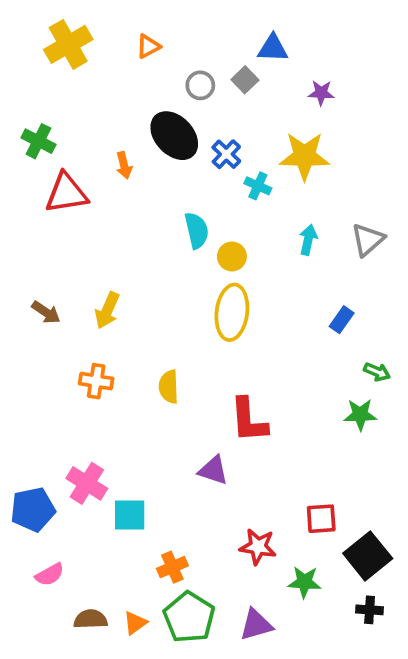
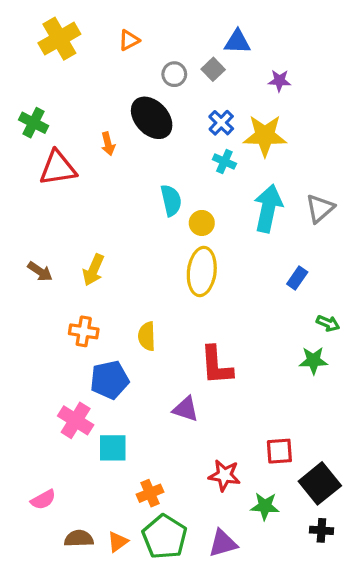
blue cross: (226, 154) -> (221, 123), moved
cyan arrow: (308, 240) -> (268, 208), size x1.8
blue pentagon: (33, 509) -> (110, 380), moved

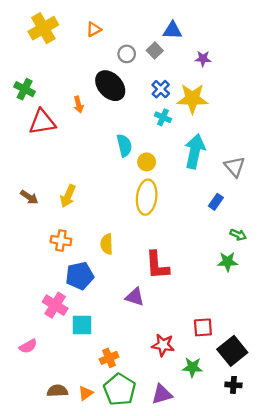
gray triangle: (320, 208) -> (235, 167), moved, turned -30
pink semicircle: (43, 500) -> (28, 346), moved

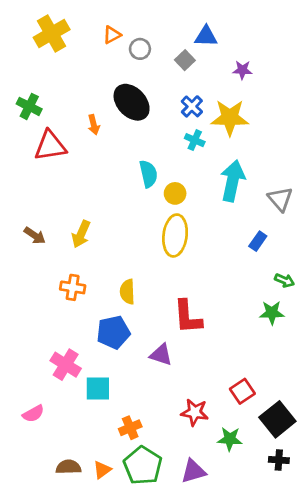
gray circle: (127, 54) -> (140, 49), moved
blue pentagon: (80, 276) -> (113, 332), moved
red square: (203, 327) -> (242, 391), turned -30

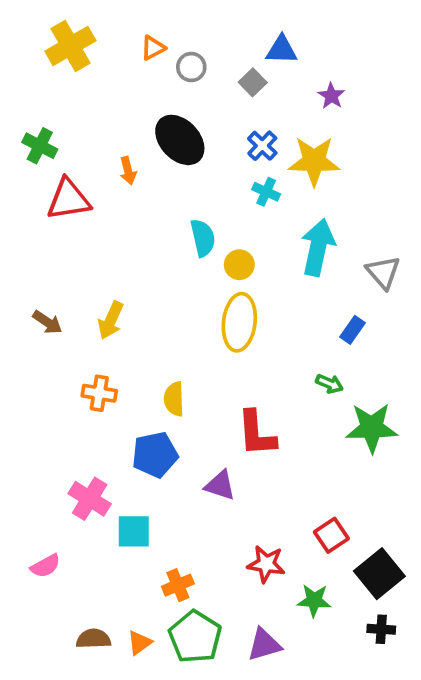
purple star: (242, 70) -> (331, 96), turned 30
green arrow: (284, 280) -> (329, 384), moved
green star: (272, 313) -> (372, 428), size x1.5

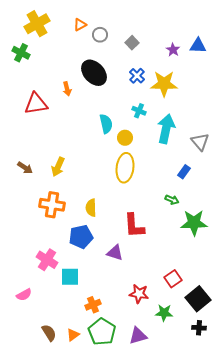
blue triangle: (281, 50) -> (198, 46), moved
green cross: (40, 146) -> (21, 53), moved
cyan cross: (266, 192) -> (139, 111), moved
orange cross: (99, 393) -> (52, 205), size x1.4
brown semicircle: (93, 639) -> (49, 333), turned 60

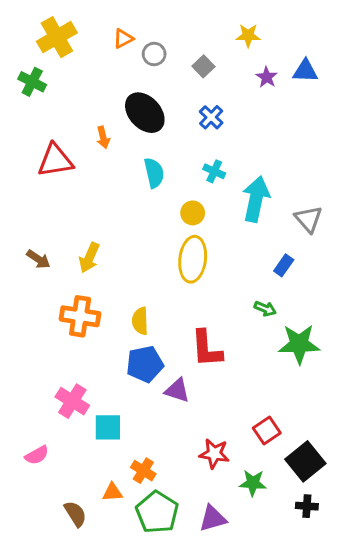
yellow star: (164, 84) -> (248, 35), moved, size x0.6
cyan semicircle: (106, 124) -> (154, 173), moved
blue pentagon: (81, 237) -> (145, 364), moved
orange cross: (93, 305) -> (143, 471), turned -35
orange triangle: (73, 335) -> (112, 492), moved, turned 32

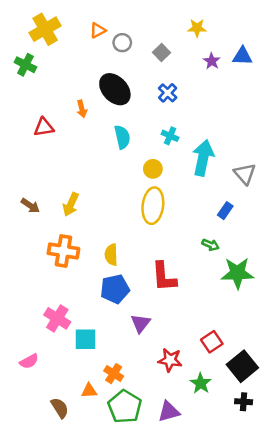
red triangle: (55, 160) -> (44, 127), size x0.7
purple triangle: (177, 390) -> (141, 323), moved, turned 50
green star: (253, 483) -> (201, 383), turned 30

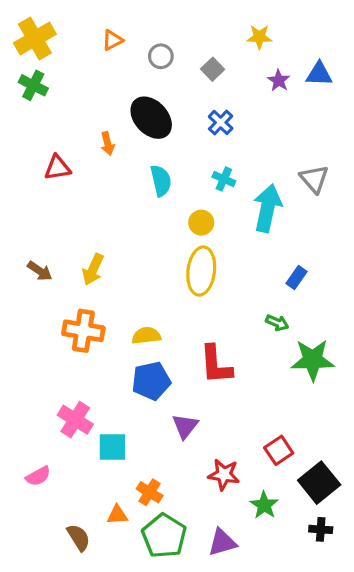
yellow cross: (45, 29) -> (35, 39), moved
orange triangle: (98, 30) -> (112, 40), moved
gray triangle: (245, 174) -> (314, 179), moved
yellow semicircle: (111, 255) -> (146, 336), turned 85

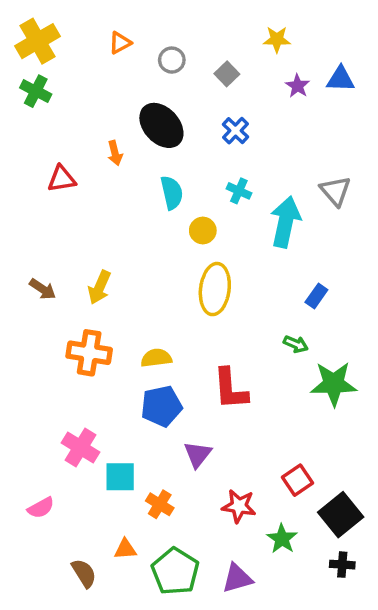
yellow circle: (201, 223) -> (203, 231), moved
orange cross: (150, 492) -> (160, 504), moved

